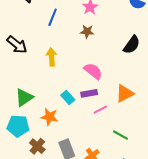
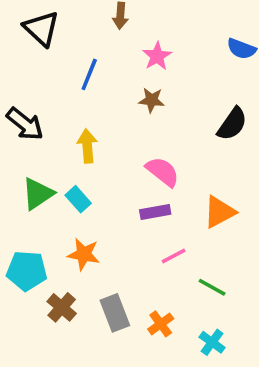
green triangle: (24, 97) -> (38, 194), moved
cyan rectangle: (68, 97) -> (78, 199), moved
pink line: (100, 110) -> (174, 256), moved

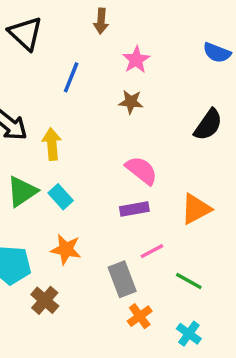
yellow arrow: (87, 146) -> (52, 144), moved
gray rectangle: (115, 313) -> (122, 279), moved

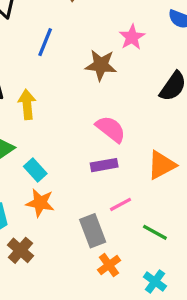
pink star: (136, 60) -> (132, 37), moved
brown star: (131, 102) -> (101, 65), size x1.4
cyan rectangle: (61, 197) -> (35, 170), moved

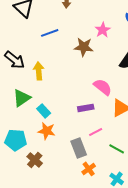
blue line: (45, 42) -> (50, 33), turned 48
pink semicircle: (111, 129) -> (103, 87), moved

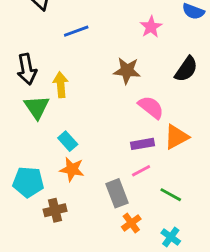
brown star: (84, 47) -> (127, 71), moved
black arrow: (15, 60) -> (27, 69), turned 40
green triangle: (22, 98) -> (37, 107), moved, turned -30
purple rectangle: (86, 108) -> (142, 144), moved
brown cross: (35, 160) -> (55, 210), turned 35

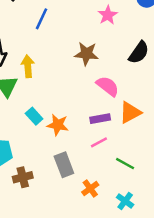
blue line: (76, 31) -> (42, 19), turned -45
orange star: (72, 169) -> (58, 125), moved
gray rectangle: (117, 193) -> (64, 165), moved

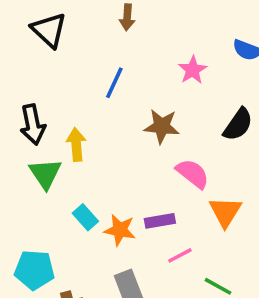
blue line: (42, 19) -> (114, 83), moved
orange triangle: (130, 112) -> (225, 212), turned -30
purple rectangle: (100, 119) -> (160, 221), moved

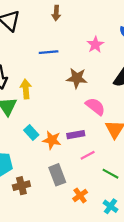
blue line: (114, 83) -> (49, 52), turned 60

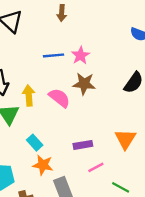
pink star: (95, 45) -> (81, 55), moved
pink semicircle: (95, 106) -> (59, 98), moved
orange star: (52, 140) -> (43, 165), moved

